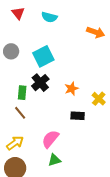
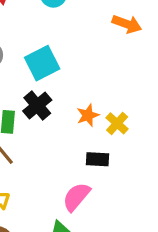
yellow cross: (99, 99) -> (117, 123), moved
pink semicircle: (50, 139) -> (76, 197), moved

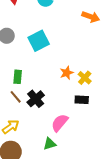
black cross: (37, 106) -> (36, 99), moved
black rectangle: (98, 159) -> (82, 100), moved

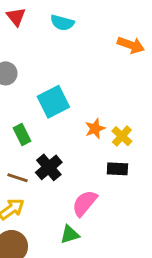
cyan square: (39, 41) -> (53, 102), moved
green rectangle: (18, 77) -> (22, 135), turned -32
brown line: (16, 97) -> (17, 178), moved, turned -32

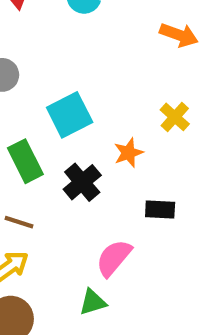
green rectangle: (22, 135) -> (25, 161), size x1.4
yellow cross: (122, 136) -> (175, 117), moved
black cross: (49, 167) -> (82, 182), moved

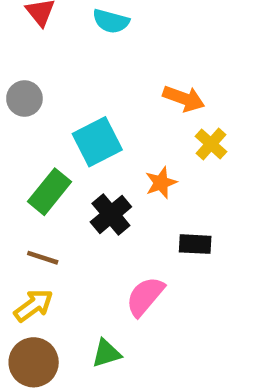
orange arrow: (179, 35) -> (184, 98), moved
green rectangle: (25, 161) -> (49, 192), turned 66
green triangle: (93, 302) -> (106, 353), moved

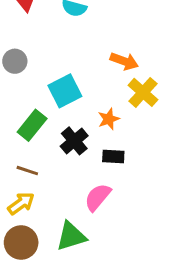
yellow cross: (211, 144) -> (143, 92), size x1.4
black rectangle: (195, 244) -> (113, 157), moved
green triangle: (106, 353) -> (71, 236), size x1.5

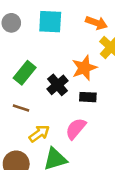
cyan square: (65, 91) -> (50, 22), moved, turned 30
orange star: (109, 119) -> (84, 68), size x1.5
yellow arrow: (21, 203) -> (39, 134), moved

